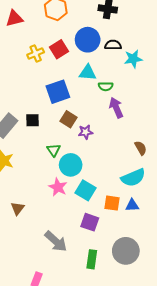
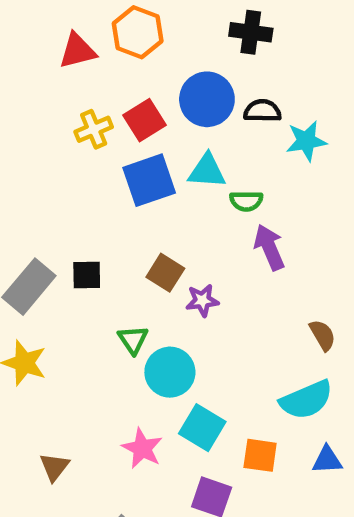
red triangle: (14, 18) -> (77, 51), moved
blue square: (58, 92) -> (149, 180), moved
pink star: (58, 187) -> (142, 448), moved
blue triangle: (132, 205) -> (327, 460), moved

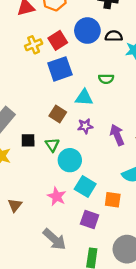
cyan triangle: (207, 171) -> (84, 98), moved
purple arrow: (269, 247) -> (117, 135), moved
brown square: (165, 273) -> (58, 114), moved
black square: (87, 275) -> (28, 140), moved

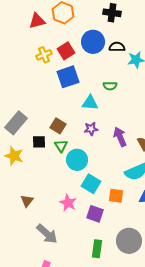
brown square: (58, 114) -> (58, 126), moved
pink star: (57, 196) -> (68, 203), moved
gray arrow: (54, 239) -> (47, 234), moved

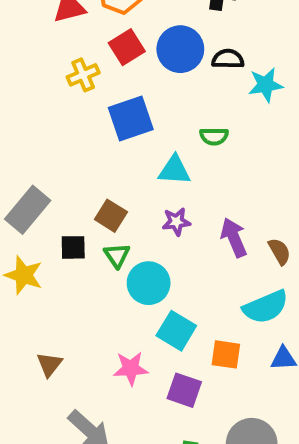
red square: (66, 51) -> (127, 47), moved
pink star: (68, 203) -> (131, 368), turned -30

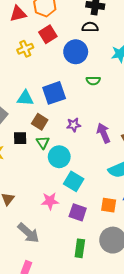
blue circle: (180, 49) -> (76, 52), moved
black semicircle: (228, 59) -> (90, 27), moved
blue square: (131, 119) -> (54, 93), moved
cyan triangle: (174, 170) -> (25, 98), moved
orange square: (226, 354) -> (109, 205), moved

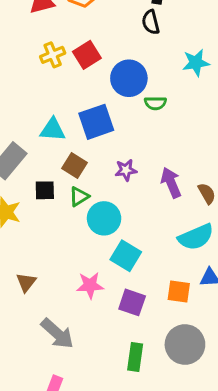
black semicircle: (90, 27) -> (151, 22), turned -105
red square: (48, 34) -> (87, 55), moved
blue circle: (76, 52) -> (129, 78), moved
green triangle: (43, 142) -> (79, 197), turned 32

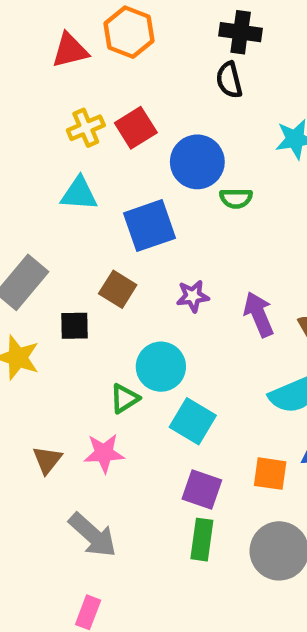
cyan triangle: (53, 130) -> (79, 194), moved
green triangle: (79, 197) -> (124, 398), moved
pink star: (90, 285) -> (104, 453), moved
green rectangle: (135, 357) -> (202, 540), moved

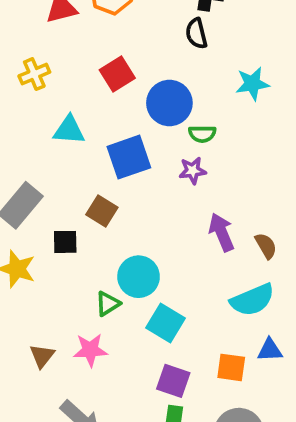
yellow cross: (86, 128) -> (34, 74), moved
purple star: (193, 296) -> (193, 171), moved

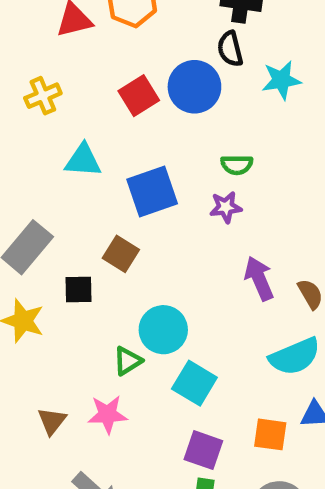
cyan star: (252, 84) -> (281, 80), moved
blue circle: (169, 103) -> (194, 87), moved

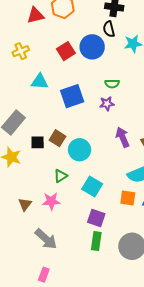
brown square: (121, 254) -> (57, 138), moved
cyan circle: (163, 330) -> (80, 150), moved
orange square: (270, 434) -> (128, 198), moved

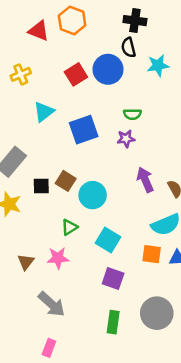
red triangle: (35, 15) -> (39, 31), turned 36
cyan triangle: (40, 82) -> (44, 112), turned -42
green rectangle: (96, 241) -> (113, 322), moved

